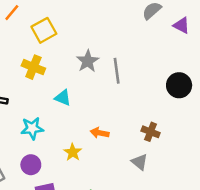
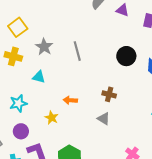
gray star: (88, 61) -> (44, 47), moved

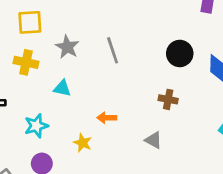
yellow square: (18, 27) -> (30, 22), turned 36
brown cross: (109, 94) -> (168, 99), moved

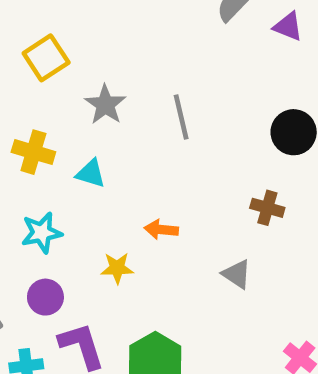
yellow square: (30, 22) -> (46, 58), turned -35
yellow cross: (26, 62) -> (33, 152), moved
yellow star: (83, 143) -> (117, 268), turned -30

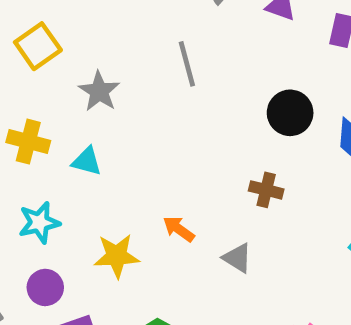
gray line: (181, 117) -> (187, 64), moved
orange arrow: (161, 230) -> (179, 229), moved, turned 32
yellow star: (117, 268) -> (117, 256), size x1.4

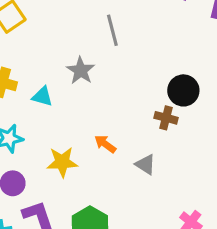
gray star: (99, 91) -> (81, 71), moved
black circle: (290, 113) -> (183, 90), moved

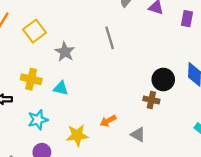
gray star: (81, 71) -> (65, 52), moved
orange arrow: (105, 144) -> (108, 121), turned -63

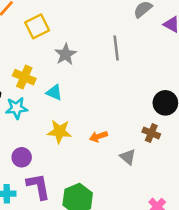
brown cross: (151, 100) -> (151, 133), moved
cyan star: (38, 120) -> (16, 108), moved
yellow star: (77, 135) -> (59, 131), moved

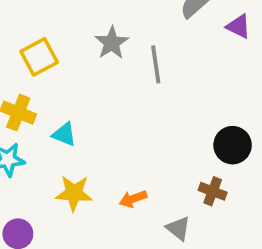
yellow square: (37, 26) -> (39, 57), moved
gray star: (66, 54) -> (112, 43), moved

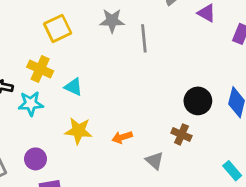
gray star: (112, 43) -> (112, 21), turned 30

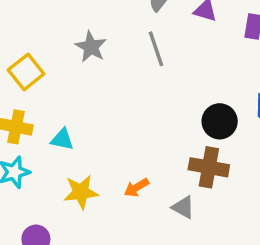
gray star: (112, 21) -> (91, 47), turned -30
gray line: (144, 38) -> (156, 49), moved
brown cross: (181, 134) -> (209, 167), size x1.5

